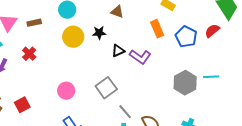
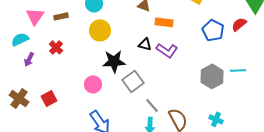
orange rectangle: (157, 29) -> (164, 22), moved, turned -60
black star: (99, 33) -> (114, 61), moved, size x1.6
black triangle: (118, 51) -> (145, 44), turned 40

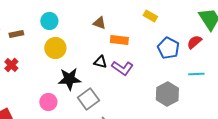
cyan line: (238, 70) -> (196, 74), moved

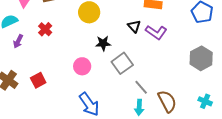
black triangle: (100, 62) -> (134, 26), turned 32
black star: (69, 79) -> (103, 43), size x0.7

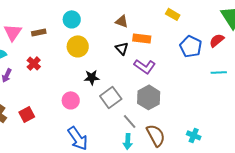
black triangle: (134, 26) -> (122, 48), moved
gray hexagon: (201, 58) -> (149, 97), moved

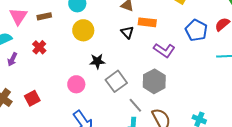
purple L-shape: (145, 66) -> (164, 50), moved

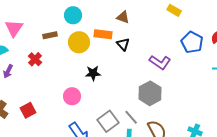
brown rectangle: (44, 16) -> (50, 35), moved
orange rectangle: (147, 22) -> (103, 34), moved
gray square: (116, 81) -> (108, 121), moved

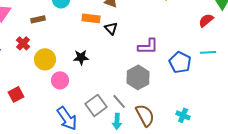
yellow circle: (79, 42) -> (45, 59), moved
blue pentagon: (192, 42) -> (180, 62), moved
purple L-shape: (160, 62) -> (148, 46), turned -35

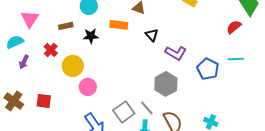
black triangle: (111, 28) -> (152, 35), moved
purple L-shape: (148, 46) -> (176, 53), turned 30
black star: (81, 57) -> (91, 36), moved
red square: (16, 94) -> (44, 101), turned 35

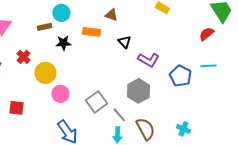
brown rectangle: (66, 26) -> (44, 27), moved
gray square: (124, 112) -> (96, 102), moved

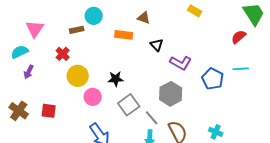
black star: (63, 43) -> (116, 79), moved
red cross: (23, 57) -> (63, 54), moved

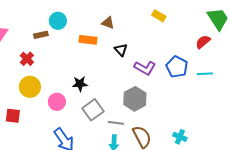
yellow circle: (78, 76) -> (30, 87), moved
blue pentagon: (213, 79) -> (177, 67), moved
gray line: (152, 118) -> (116, 123), turned -42

